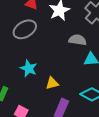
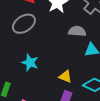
yellow triangle: (52, 83) -> (65, 77), moved, turned 40

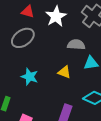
yellow triangle: (65, 77) -> (64, 72), moved

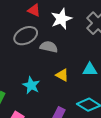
gray semicircle: (76, 45) -> (49, 47), moved
cyan star: (30, 77) -> (31, 85), moved

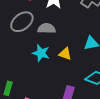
cyan star: (31, 85) -> (41, 53), moved

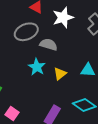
yellow triangle: (65, 54) -> (60, 74), turned 48

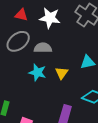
white star: (63, 17) -> (50, 18), turned -30

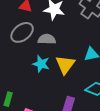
yellow triangle: (62, 73) -> (65, 65), size x1.5

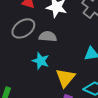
yellow triangle: (65, 65) -> (65, 78), moved

